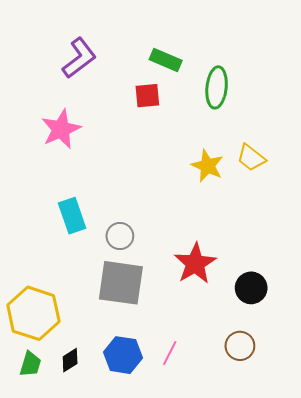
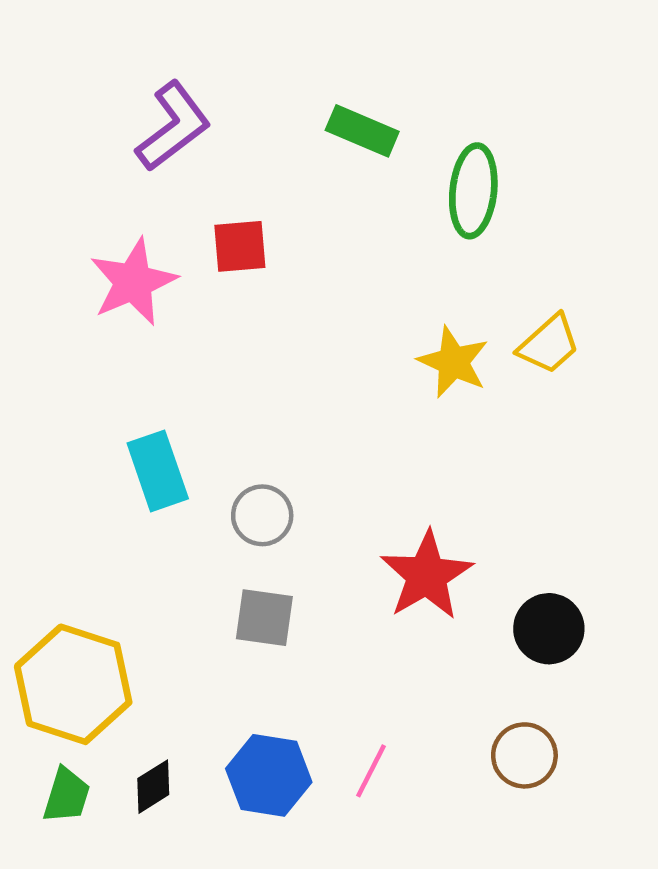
red square: (147, 96) -> (240, 246), moved
yellow trapezoid: (251, 158) -> (549, 344), turned -80
gray square: (121, 283) -> (264, 618), size x0.6

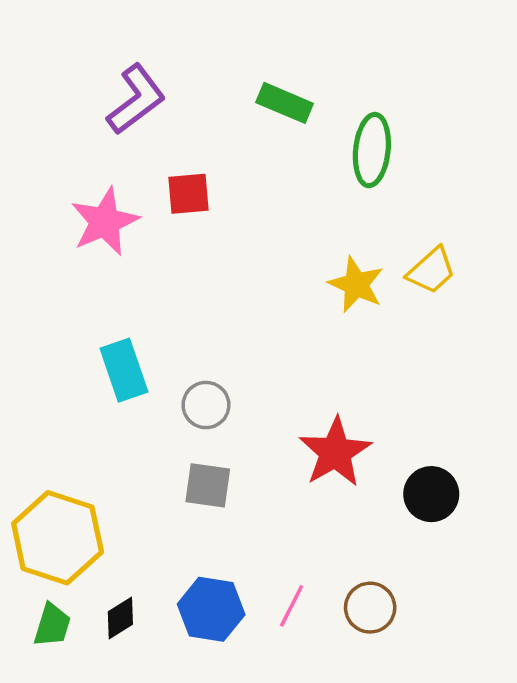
brown circle: (524, 755) -> (370, 608), moved

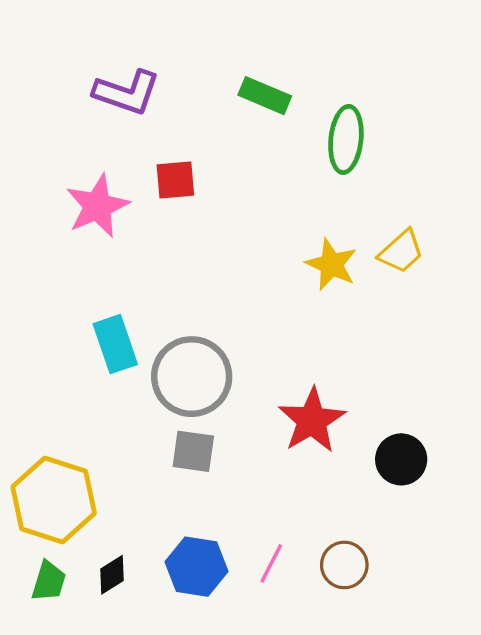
purple L-shape: (136, 99) -> (127, 92), turned 56
gray circle: (206, 405) -> (192, 377), size x1.8

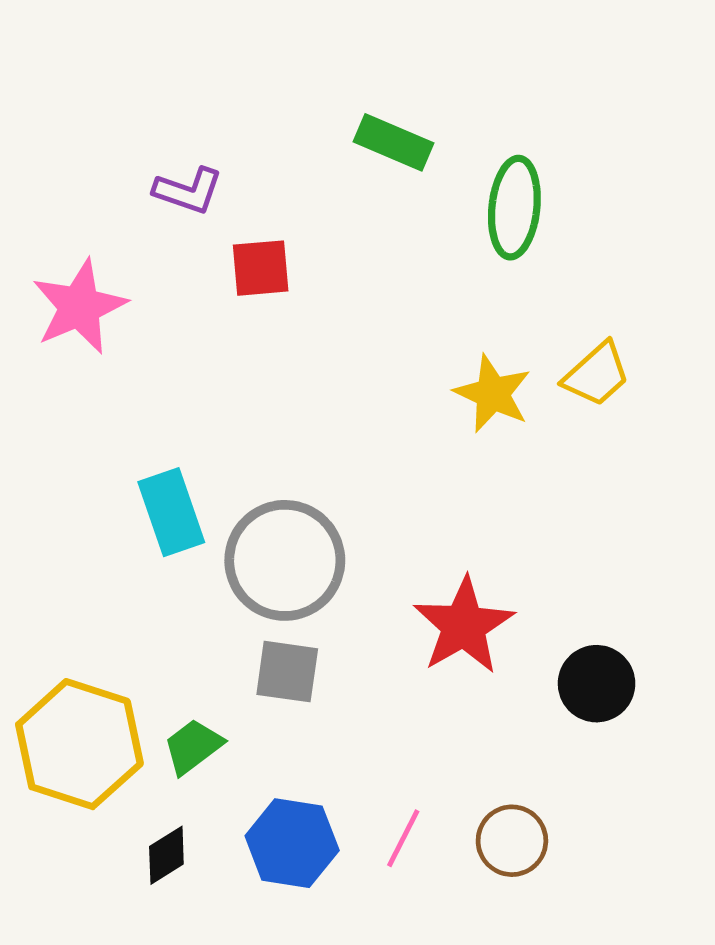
purple L-shape: (127, 92) -> (188, 191), moved, size x0.7
pink star: (97, 206) -> (79, 307), moved
green trapezoid: (49, 581) -> (193, 746), moved, turned -144

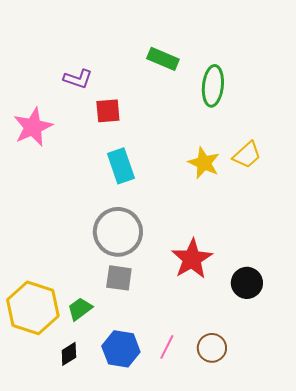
cyan rectangle: (171, 512) -> (121, 166), moved

